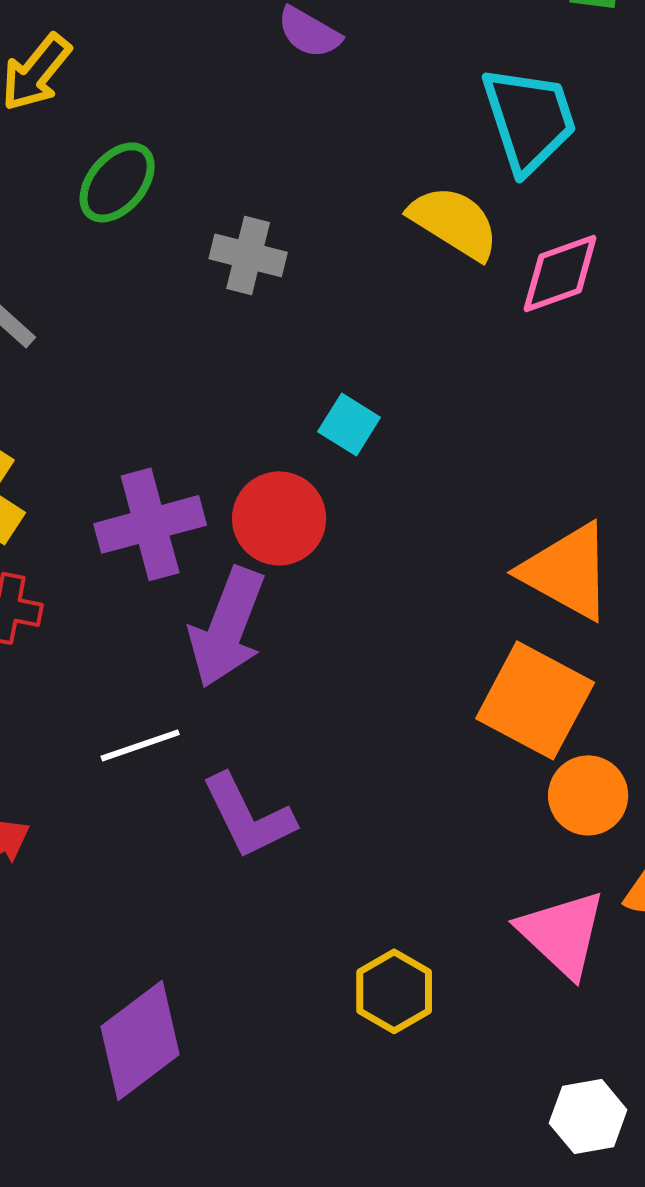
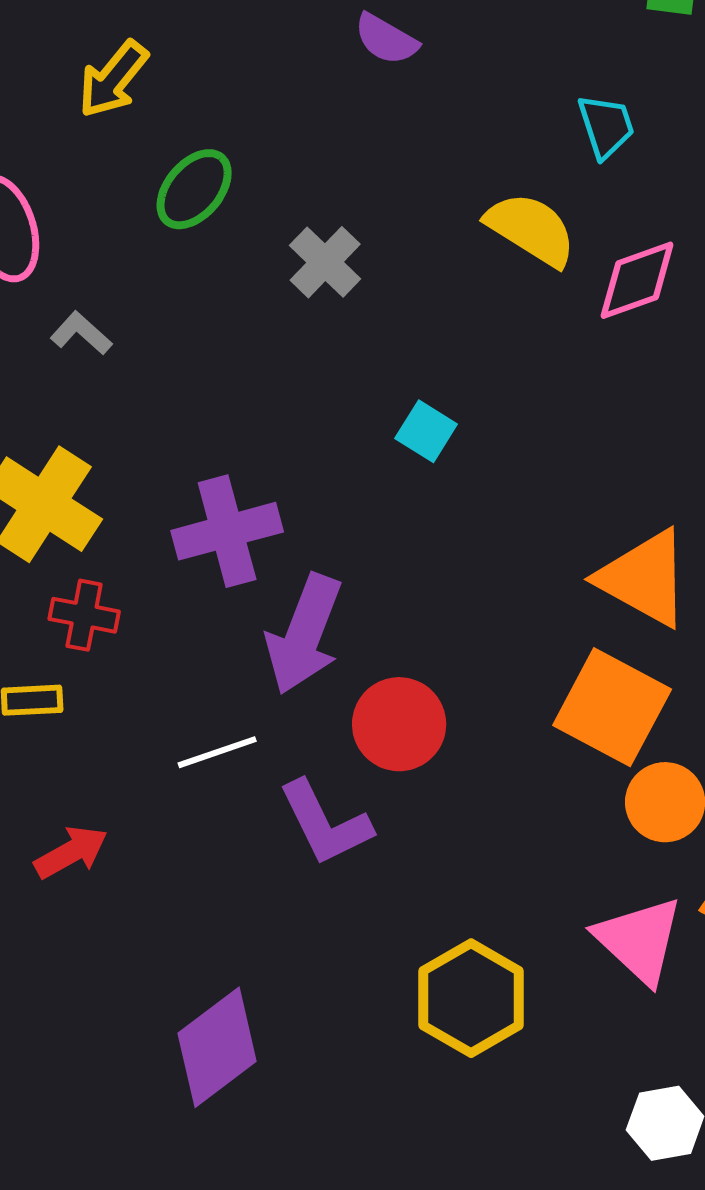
cyan trapezoid: (529, 119) -> (606, 126), size x0.6
gray cross: (248, 255) -> (325, 262), turned 30
red circle: (279, 518) -> (399, 724), moved
yellow hexagon: (394, 991) -> (471, 998), size x1.4

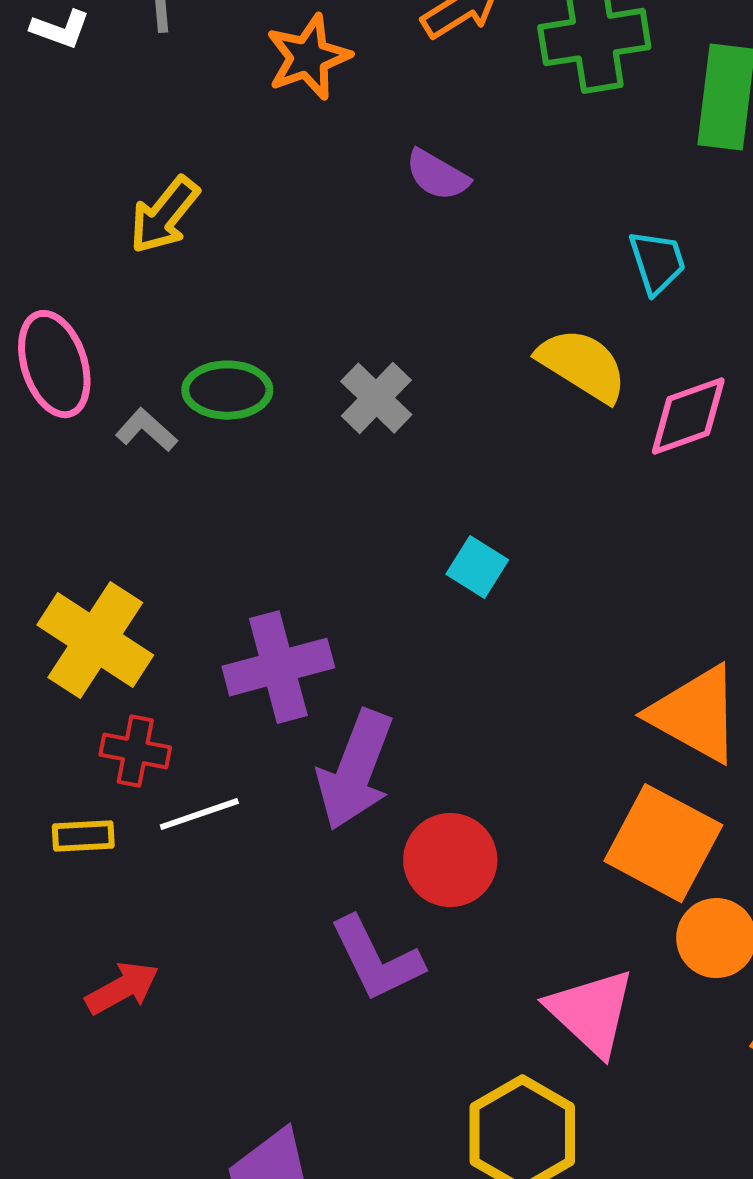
green ellipse: (194, 189) -> (227, 390), moved, turned 50
gray L-shape: (81, 333) -> (146, 430), moved
white line: (217, 752) -> (199, 814), moved
pink triangle: (639, 940) -> (591, 1012), moved

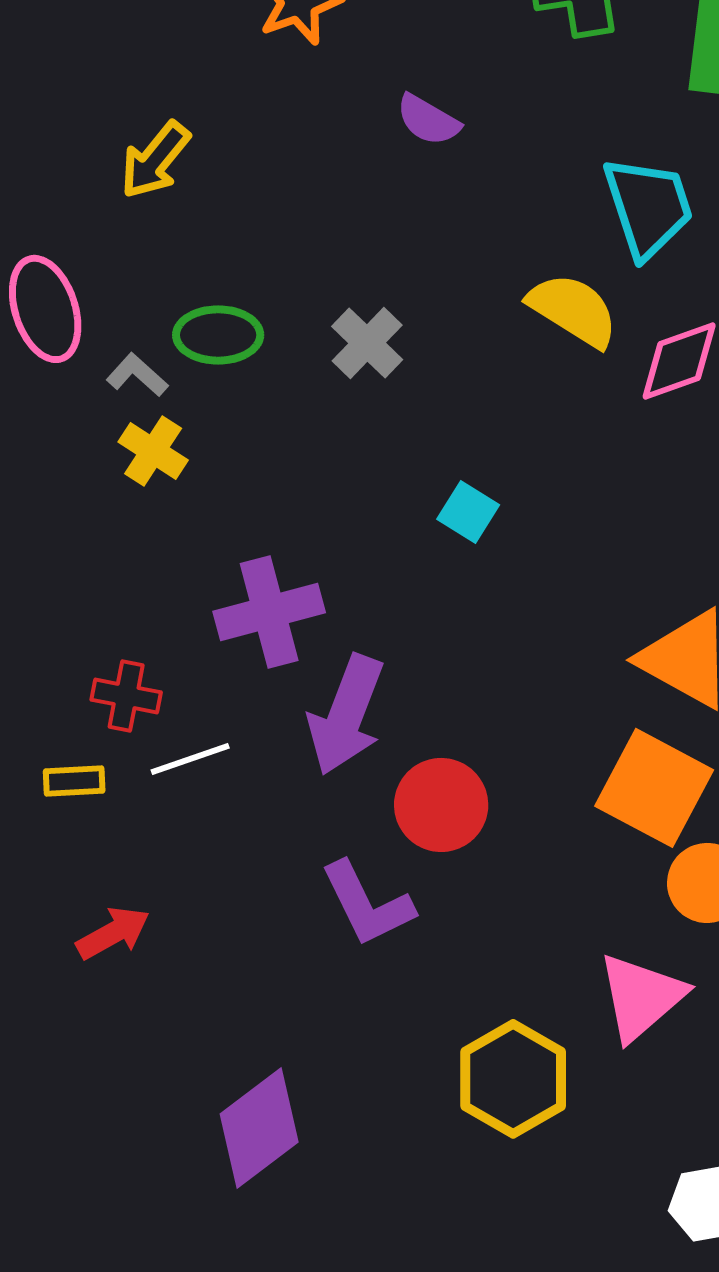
cyan trapezoid: (657, 262) -> (648, 207), size x1.6
yellow cross: (95, 640) -> (153, 451), moved, size x0.6
pink triangle: (591, 1012) -> (641, 997), moved, turned 36

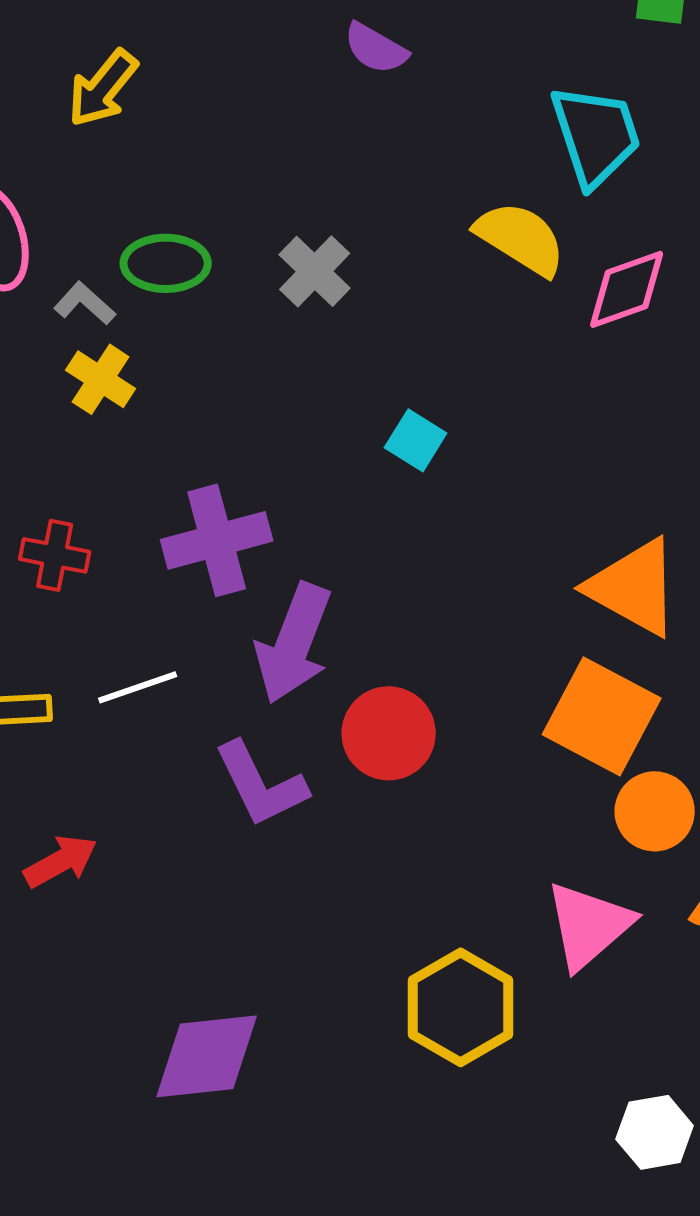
red cross: (126, 696) -> (55, 555), moved
purple L-shape: (367, 904) -> (261, 784), moved
purple diamond: (259, 1128) -> (207, 1056), turned 31

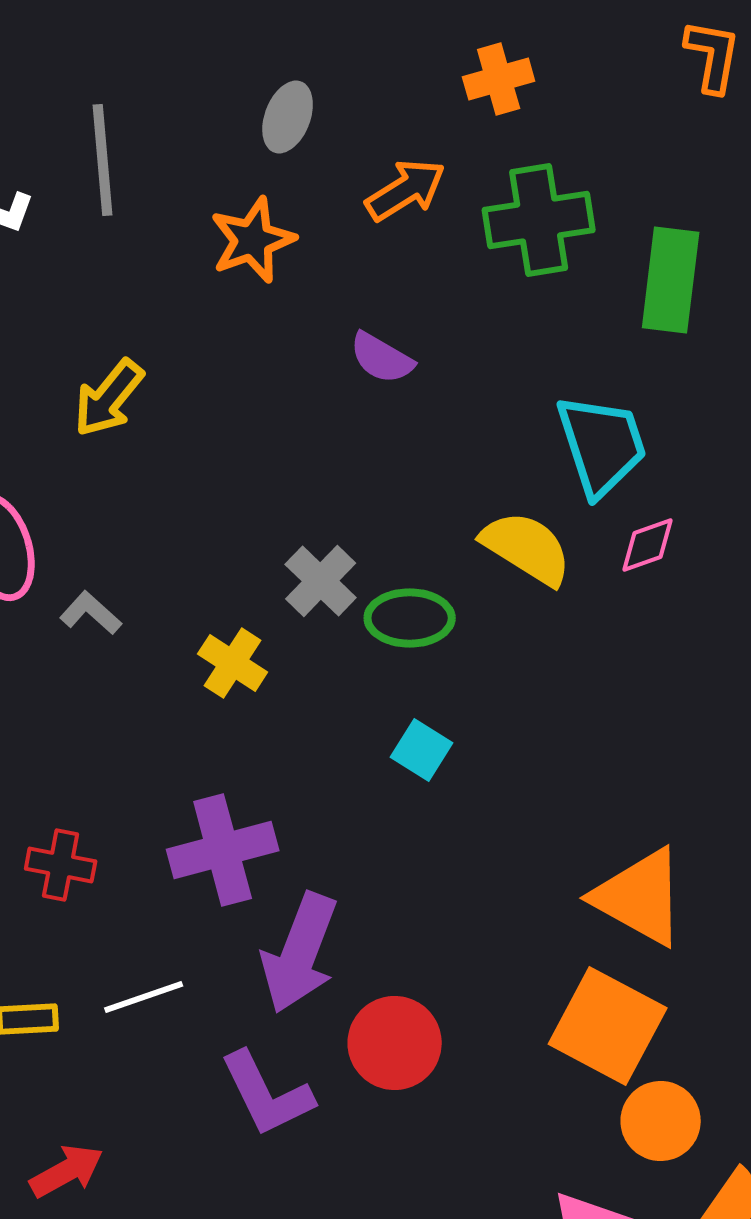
green ellipse: (166, 263) -> (410, 618), moved
pink diamond: (627, 289) -> (648, 545), moved, size x0.7
yellow cross: (101, 379) -> (233, 663), moved

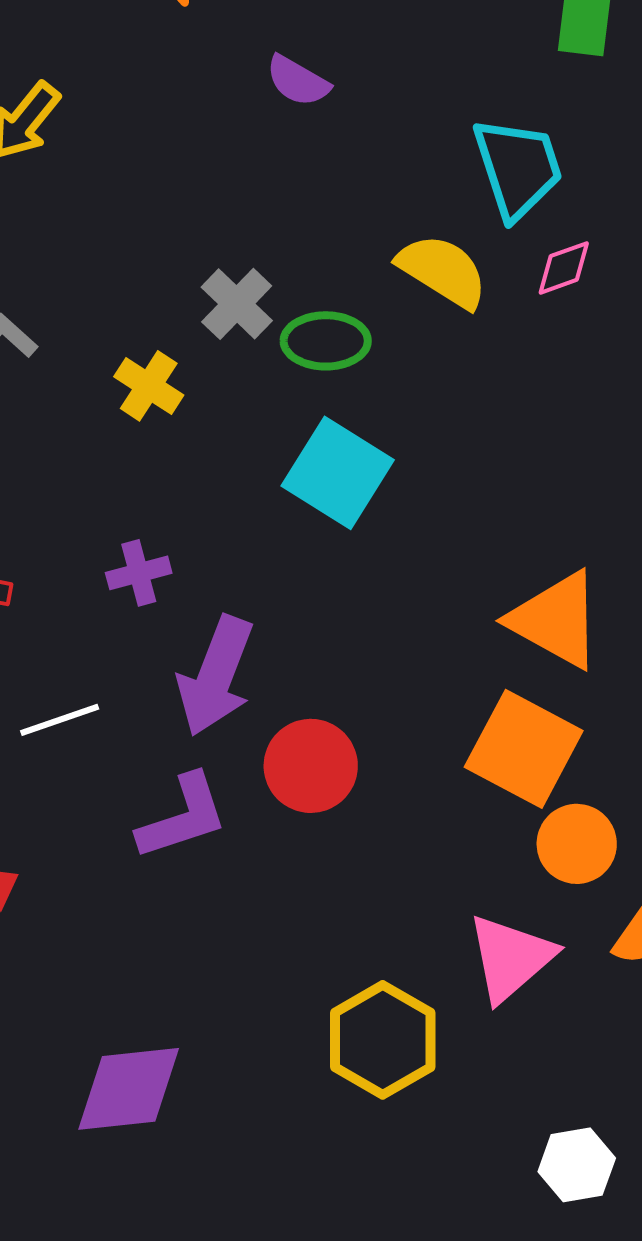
cyan square: (422, 750) -> (338, 473), size x1.8
purple cross: (223, 850) -> (139, 573), size x0.6
purple L-shape: (267, 1094) -> (183, 817), turned -82

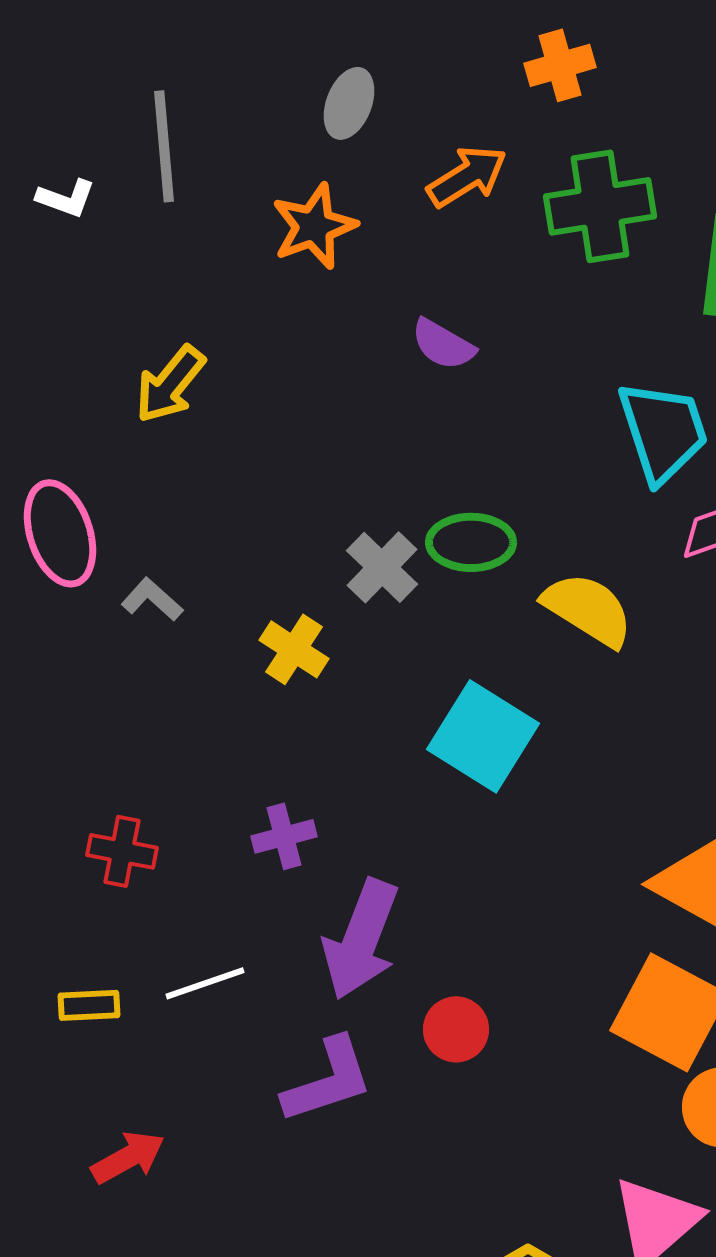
yellow semicircle: (443, 271) -> (588, 609), moved
green ellipse: (326, 341) -> (471, 542), moved
red circle: (311, 766) -> (456, 1029), size x0.7

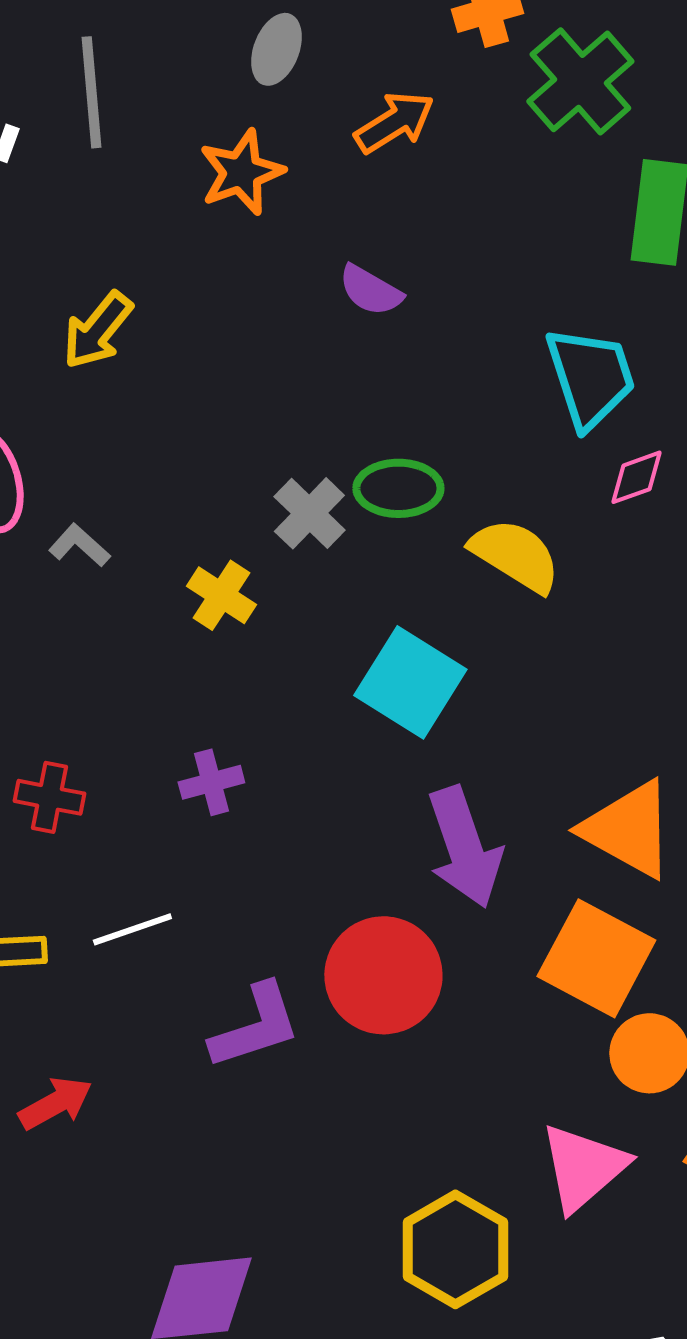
green cross: (600, 206) -> (580, 81), moved, turned -32
purple arrow: (361, 939) -> (464, 847), moved, turned -40
red circle: (456, 1029) -> (383, 975), size x1.8

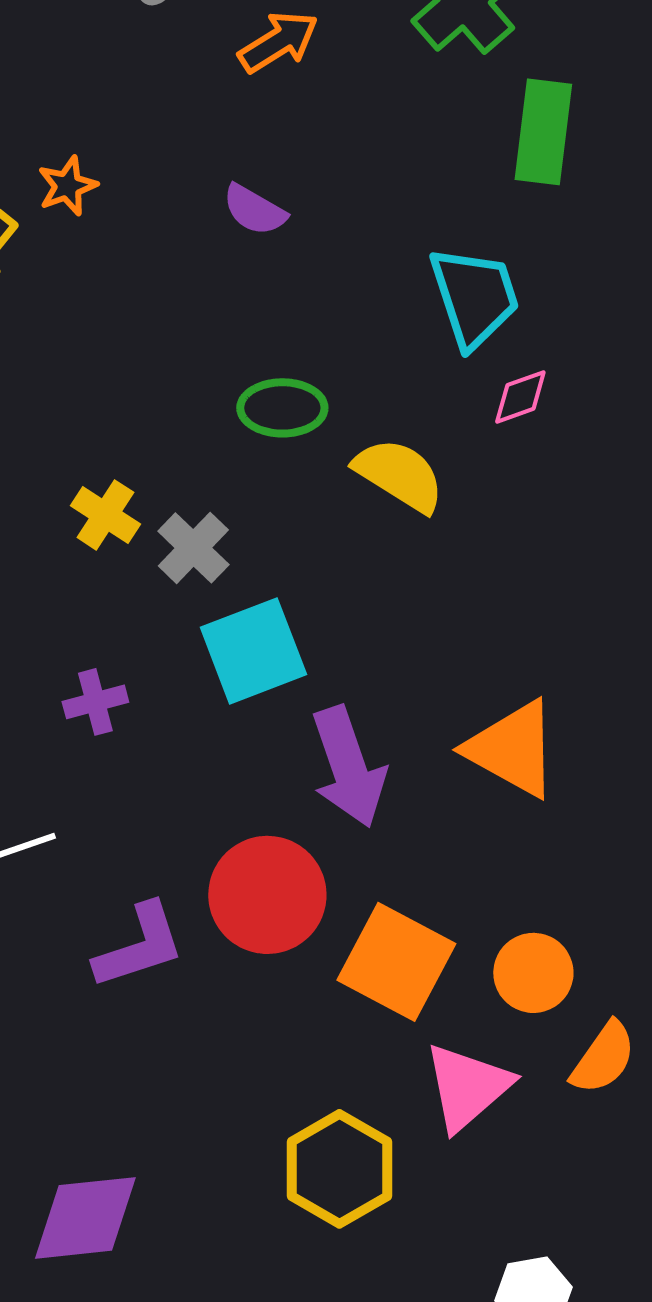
orange star: (241, 172) -> (67, 186), moved, size x0.7
gray cross: (309, 513) -> (193, 548), moved
cyan square: (410, 682) -> (253, 651), moved, turned 37
orange square: (596, 958) -> (396, 962), moved

